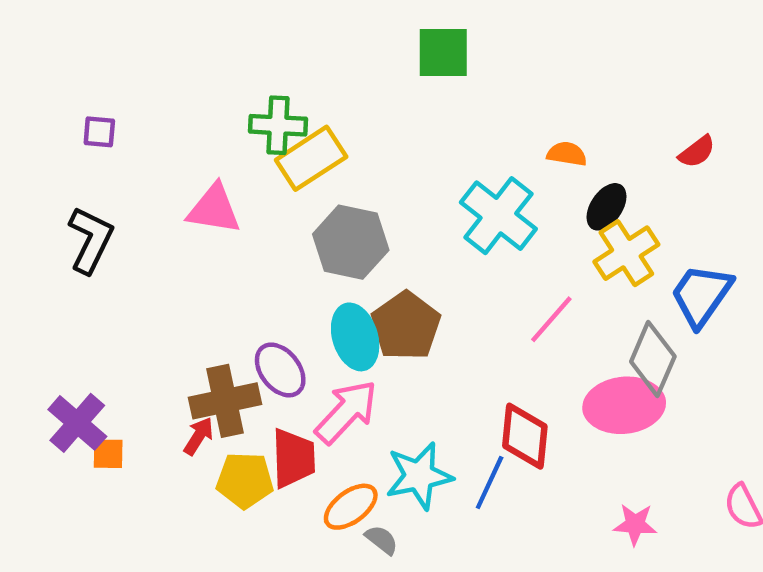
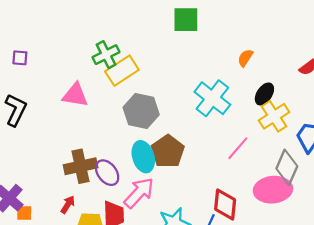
green cross: (278, 125) -> (106, 55), turned -30
orange semicircle: (567, 154) -> (245, 58), moved, turned -66
brown cross: (225, 401) -> (81, 166), moved

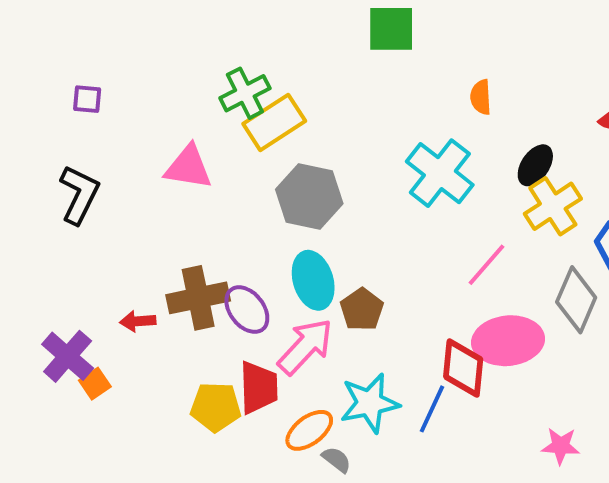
orange semicircle: (245, 58) -> (481, 97), moved, turned -36
brown pentagon: (168, 151) -> (362, 310), moved, size x0.7
pink ellipse: (273, 190) -> (508, 341), moved
red arrow: (68, 205) -> (138, 321), moved, turned -126
orange square: (24, 213) -> (95, 384), turned -35

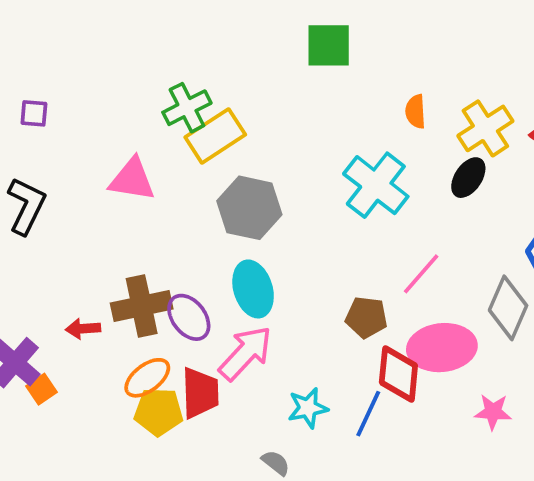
yellow cross: (553, 206) -> (485, 128), moved
brown pentagon: (362, 310) -> (366, 317), moved, turned -30
cyan star: (370, 403) -> (308, 408), size x0.7
orange ellipse: (309, 430) -> (147, 378), moved
pink star: (561, 446) -> (493, 412), moved

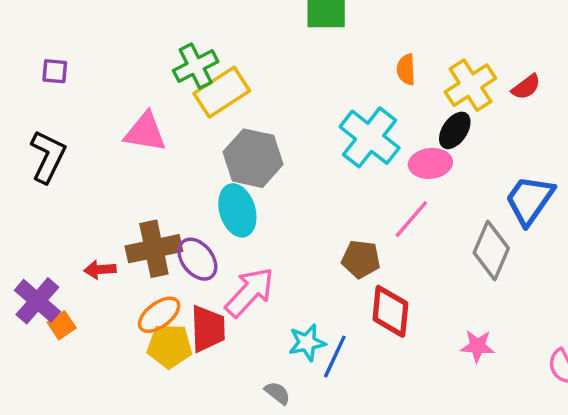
cyan ellipse: (253, 289) -> (237, 210), moved
pink ellipse: (442, 348) -> (430, 163), moved, size x0.7
blue line: (368, 414) -> (335, 357), moved

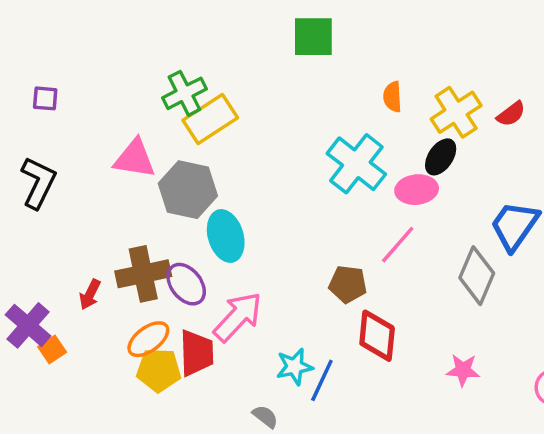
gray hexagon: (253, 158) -> (188, 190), moved
red arrow: (100, 270) -> (90, 294), turned -60

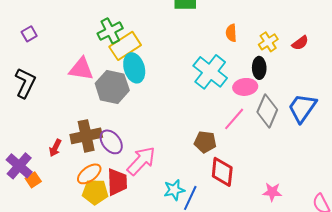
purple square: (45, 98) -> (29, 34), turned -35
yellow cross: (456, 112) -> (268, 42), size x0.7
black ellipse: (441, 157) -> (259, 68), turned -35
cyan ellipse: (226, 236) -> (134, 68), moved
gray diamond: (477, 276) -> (267, 111), moved

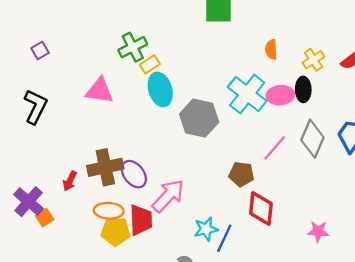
yellow rectangle: (125, 46) -> (150, 64), size x0.6
gray hexagon: (112, 87) -> (199, 118), moved
pink ellipse: (245, 87) -> (280, 95), moved
orange ellipse: (89, 174) -> (109, 211), turned 40

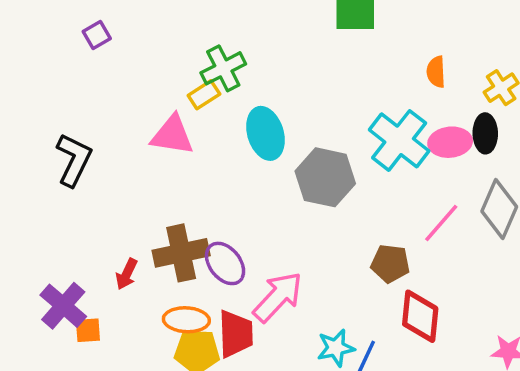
purple square: (40, 51) -> (97, 35), moved
yellow rectangle: (150, 64) -> (204, 95), moved
orange square: (45, 218) -> (88, 330), turned 30

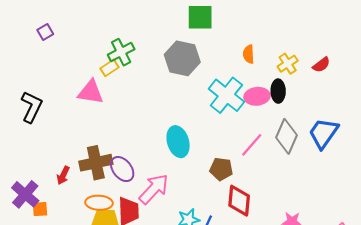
cyan ellipse: (265, 133) -> (178, 142), moved
gray hexagon: (325, 177) -> (182, 58), moved

